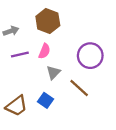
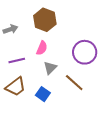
purple line: (20, 55) -> (17, 61), moved
brown trapezoid: (17, 106) -> (16, 87), moved

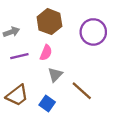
purple circle: (85, 52) -> (93, 32), moved
purple line: (17, 61) -> (19, 56), moved

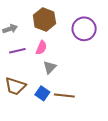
brown line: (82, 91) -> (64, 96), moved, turned -36
brown trapezoid: (17, 95) -> (15, 86), turned 55

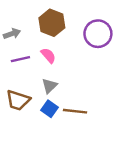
pink semicircle: (41, 48) -> (48, 55), turned -64
gray triangle: (50, 67) -> (49, 86), moved

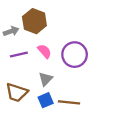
brown hexagon: (52, 23) -> (34, 21), moved
purple circle: (98, 34) -> (75, 55), moved
blue square: (49, 109) -> (46, 100), turned 32

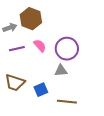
gray triangle: (46, 79) -> (61, 71), moved, turned 40
brown line: (69, 102) -> (67, 102), moved

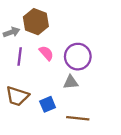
purple line: (17, 49) -> (20, 57), turned -70

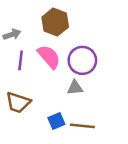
brown hexagon: (36, 22) -> (55, 22), moved
pink semicircle: (46, 53) -> (49, 57), size x1.5
blue square: (48, 104) -> (56, 121), moved

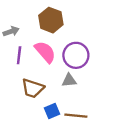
brown trapezoid: (18, 102) -> (33, 88), moved

